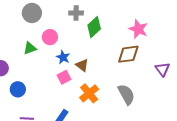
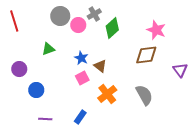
gray circle: (32, 13) -> (60, 16), moved
gray cross: (76, 13) -> (94, 14), turned -32
pink circle: (50, 37) -> (78, 25), moved

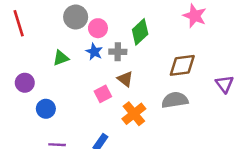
gray cross: (94, 14) -> (118, 52), moved, turned 32
pink star: (156, 30) -> (195, 16), moved
blue star: (81, 58) -> (94, 52), moved
gray semicircle: (144, 95) -> (175, 100), moved, turned -70

